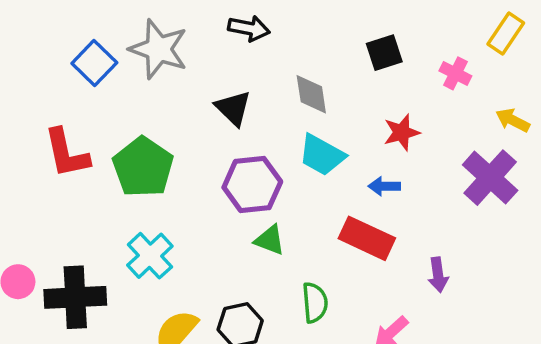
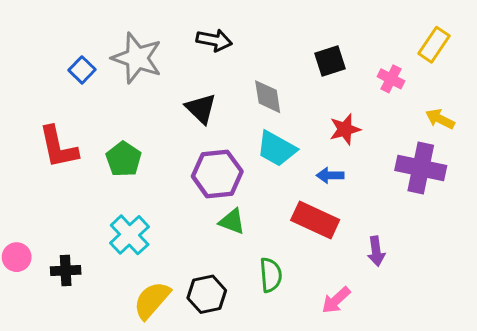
blue square: (94, 63) -> (82, 70), size x0.7
green pentagon: (143, 167) -> (124, 159), size x0.7
purple cross: (490, 178) -> (421, 168), turned -30
black cross: (75, 297) -> (66, 270), size x0.6

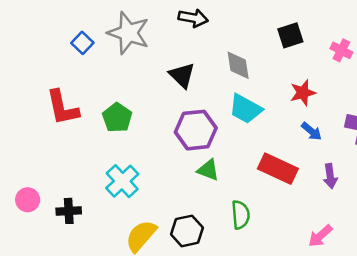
blue arrow: (330, 175) -> (312, 131), moved, turned -140
purple arrow: (376, 251) -> (330, 176), moved
pink arrow: (336, 300) -> (320, 236), moved

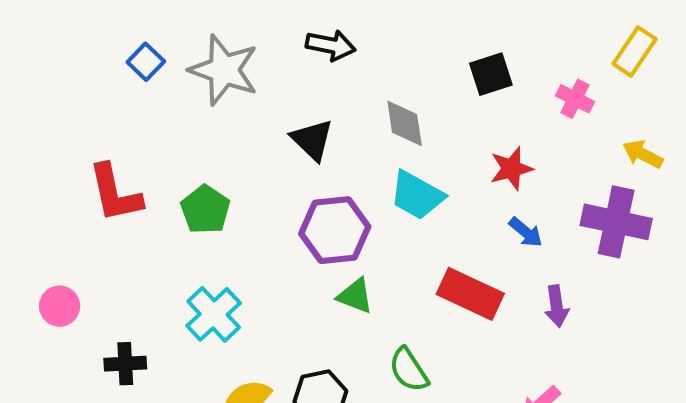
blue square: (82, 43) -> (146, 62), moved
pink circle: (28, 200) -> (60, 306), moved
green semicircle: (241, 215) -> (409, 370), turned 152

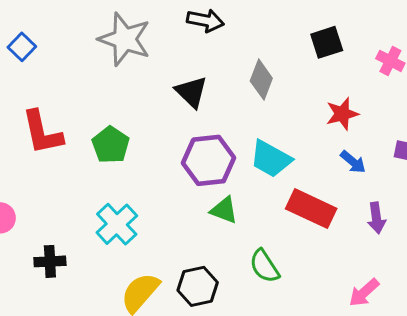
blue square: (146, 62) -> (22, 47), moved
gray diamond: (405, 123) -> (261, 80), turned 30
cyan trapezoid: (417, 195) -> (271, 159), moved

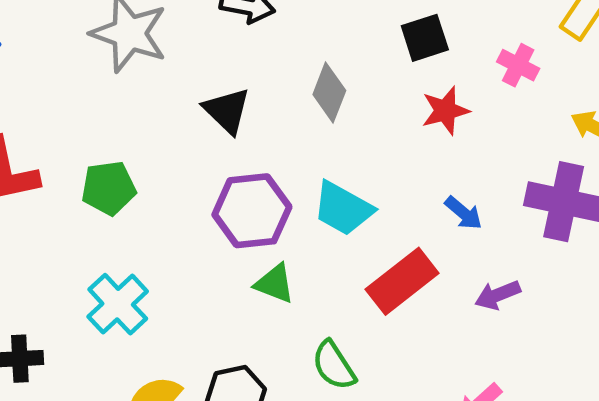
red star: (342, 114) -> (445, 111), moved
green pentagon: (111, 145) -> (109, 188), turned 30
red rectangle: (311, 209) -> (402, 281), turned -63
purple arrow: (376, 218) -> (498, 295), turned 76

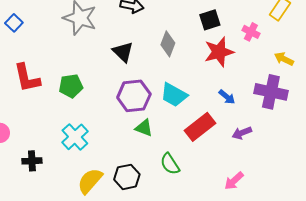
red star: (445, 111) -> (219, 52), size x1.4

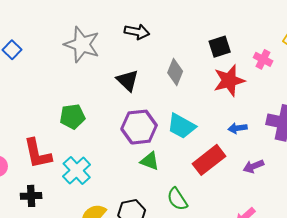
red L-shape: (27, 78) -> (37, 154), moved
blue arrow: (227, 97) -> (238, 128), turned 132

